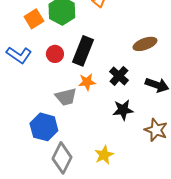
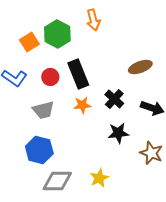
black rectangle: (83, 51) -> (78, 74), turned -44
gray trapezoid: (66, 97) -> (43, 110), moved
gray diamond: (62, 158) -> (57, 181), turned 64

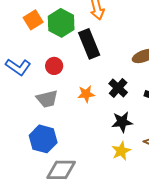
orange square: (29, 42) -> (33, 20), moved
black rectangle: (78, 74) -> (89, 44), moved
yellow star: (99, 178) -> (121, 151), moved

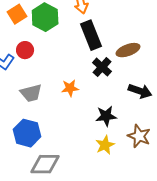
black rectangle: (89, 44) -> (91, 35), moved
red circle: (54, 66) -> (25, 50), moved
black cross: (118, 88) -> (102, 67), moved

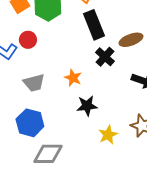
orange star: (70, 88) -> (73, 78), turned 30
black star: (106, 116) -> (87, 106), moved

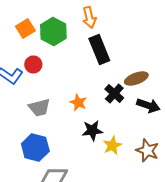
brown ellipse: (131, 40) -> (136, 78), moved
black cross: (105, 57) -> (114, 94), moved
yellow star: (108, 135) -> (112, 146), moved

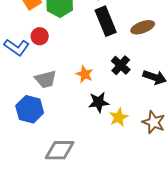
brown ellipse: (136, 78) -> (143, 27), moved
blue hexagon: (35, 148) -> (30, 109), moved

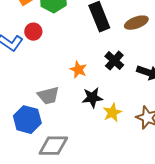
gray trapezoid: (46, 79) -> (48, 96), moved
blue hexagon: (30, 109) -> (27, 120), moved

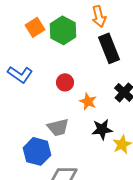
red circle: (33, 32) -> (65, 82), moved

